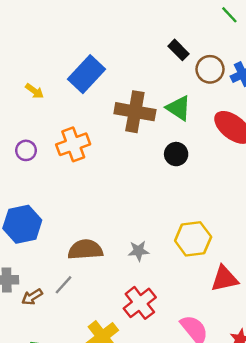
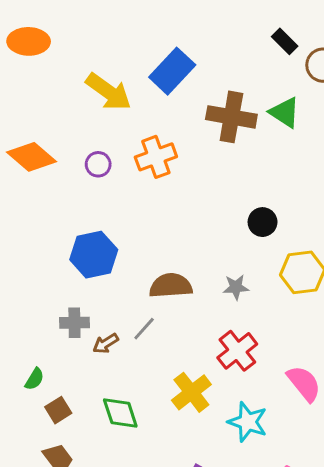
yellow arrow: (34, 91) -> (109, 92), size x2.0
black circle: (176, 154) -> (263, 222), moved

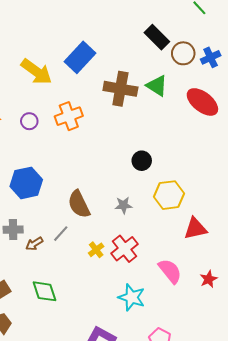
black rectangle: (285, 41) -> (157, 37), size x1.4
brown semicircle: (171, 286) -> (79, 204), turned -112
yellow cross: (191, 392) -> (96, 250), moved, size x0.6

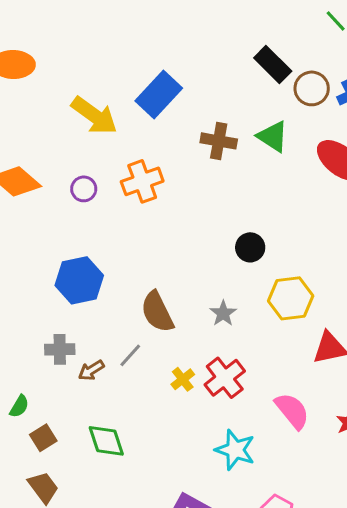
brown cross: (120, 89) -> (219, 141), size x0.7
gray star: (123, 205) -> (223, 313), turned -30

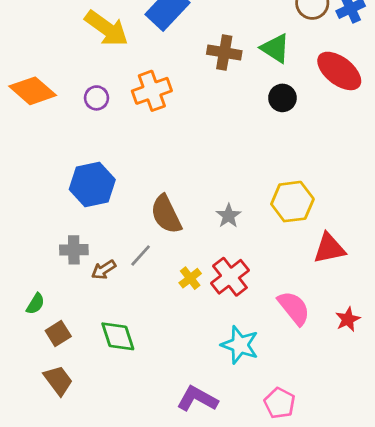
black circle: (250, 247) -> (282, 98), moved

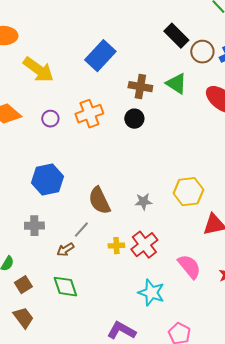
yellow arrow: (106, 28) -> (38, 70), moved
black circle: (282, 98) -> (134, 119), moved
gray star: (229, 216) -> (143, 202), turned 30
brown arrow: (104, 270) -> (65, 250), moved
yellow cross: (190, 278) -> (116, 246), turned 35

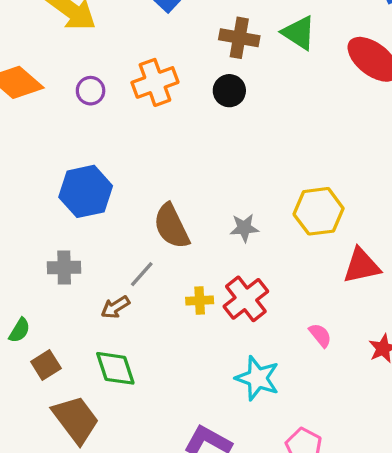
pink semicircle: (189, 267) -> (320, 335), size x0.6
brown trapezoid: (23, 318) -> (76, 420), moved, size x1.4

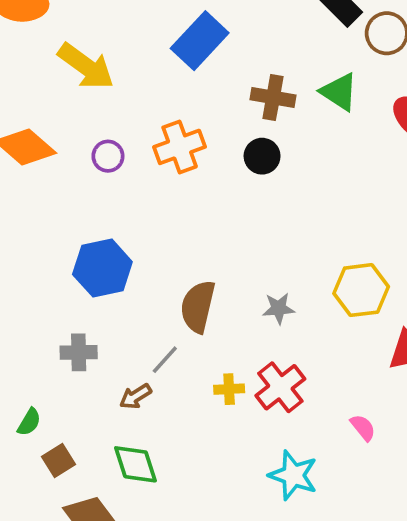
brown semicircle: (172, 226) -> (198, 307), turned 39

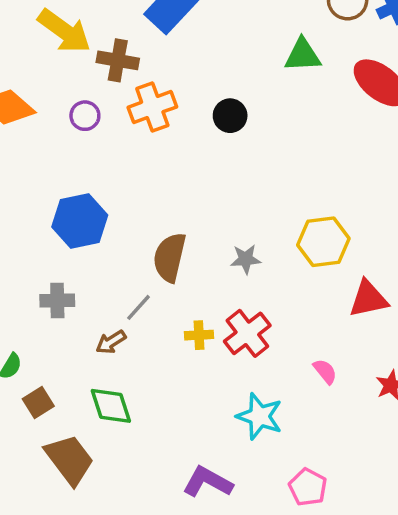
green triangle: (339, 92) -> (303, 55), turned -36
brown cross: (273, 97) -> (118, 60), moved

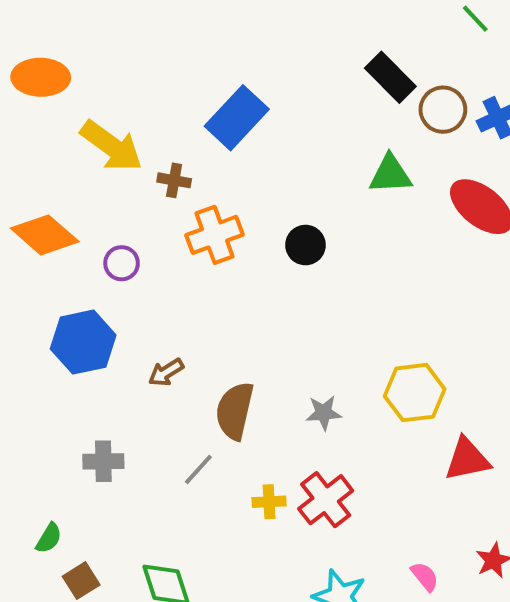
brown cross: (118, 60) -> (174, 180), size x0.7
purple circle: (85, 116) -> (122, 263), moved
blue hexagon: (80, 221) -> (83, 342), moved
brown arrow: (111, 342) -> (166, 372), moved
pink semicircle: (325, 371) -> (425, 577), moved

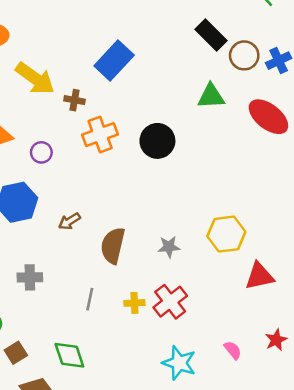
black circle: (305, 245) -> (157, 141), size x1.4
gray line: (198, 469) -> (90, 299), moved, turned -30

